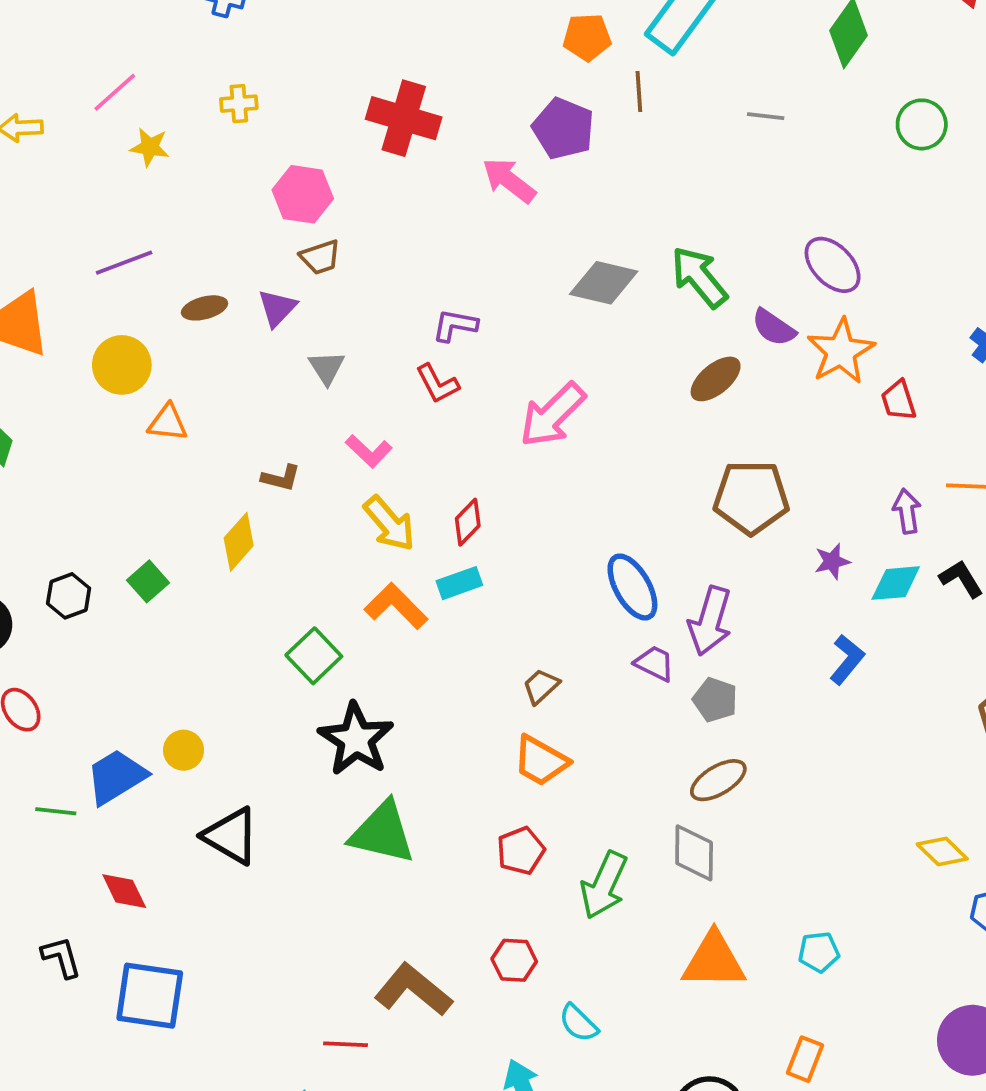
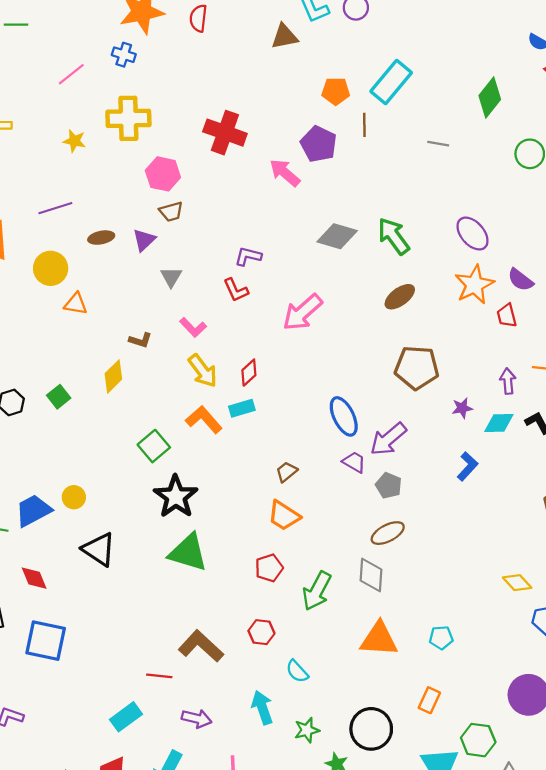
pink line: (115, 92) -> (71, 74), moved
yellow cross: (239, 104) -> (128, 118), size x2.0
purple semicircle: (774, 327) -> (520, 280), moved
purple arrow: (710, 621) -> (388, 439), turned 30

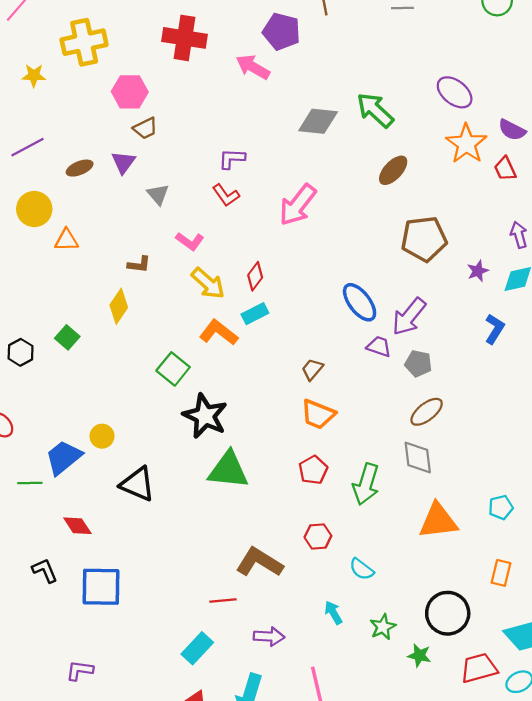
cyan arrow: (262, 708) -> (333, 613), size x0.7

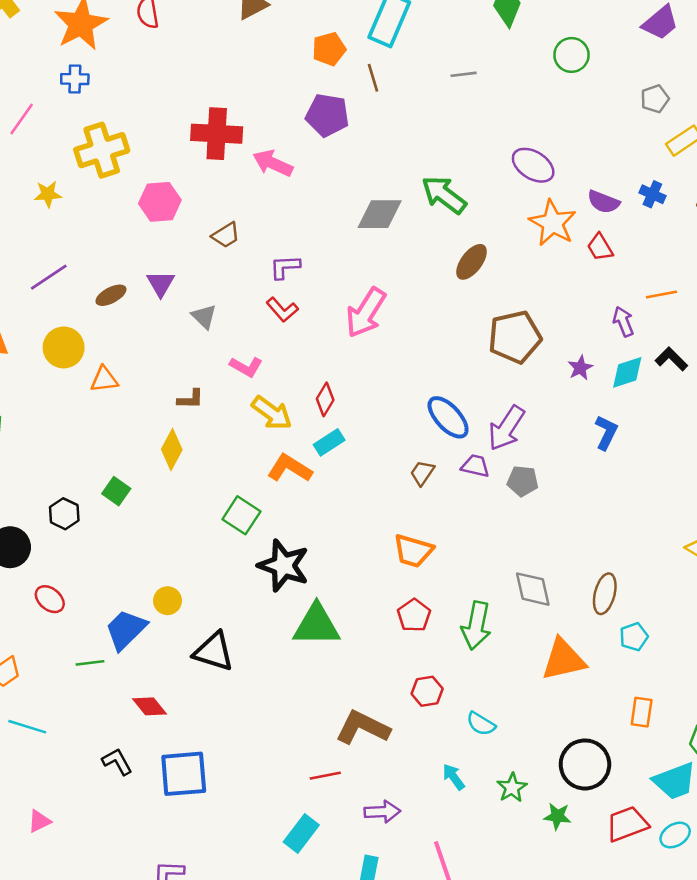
pink arrow: (253, 67) -> (273, 163), moved
brown trapezoid: (145, 128) -> (226, 235), moved
brown trapezoid: (312, 369) -> (422, 473), moved
brown ellipse: (427, 412) -> (605, 594), moved, turned -32

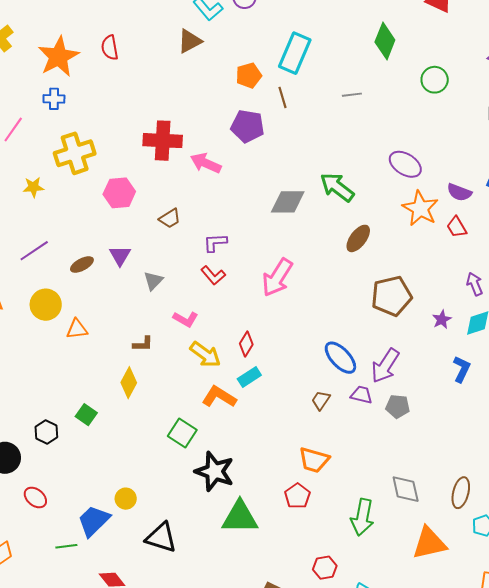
gray triangle: (204, 316) -> (153, 281), turned 30
red pentagon: (414, 615) -> (297, 496), moved

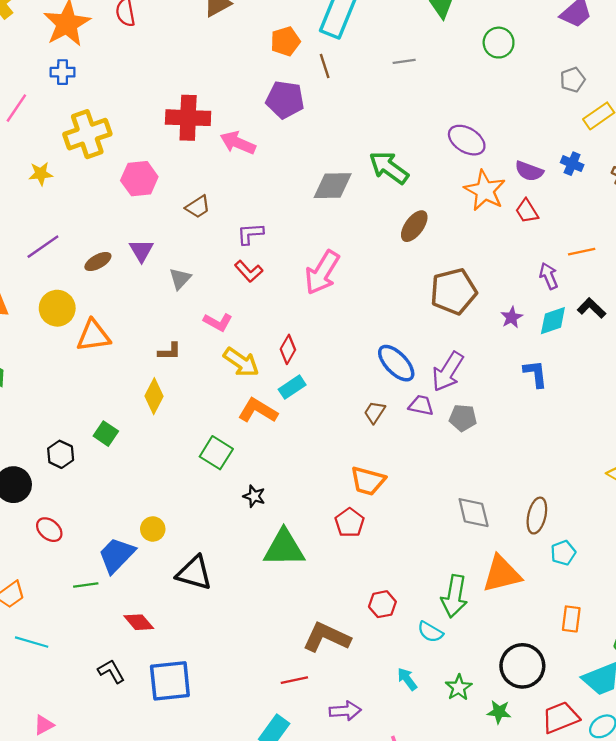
orange triangle: (77, 329) -> (93, 336), size x1.4
blue L-shape: (462, 369) -> (535, 374), turned -32
black star: (215, 471) -> (254, 496), size x0.5
green arrow: (362, 517) -> (454, 596), moved

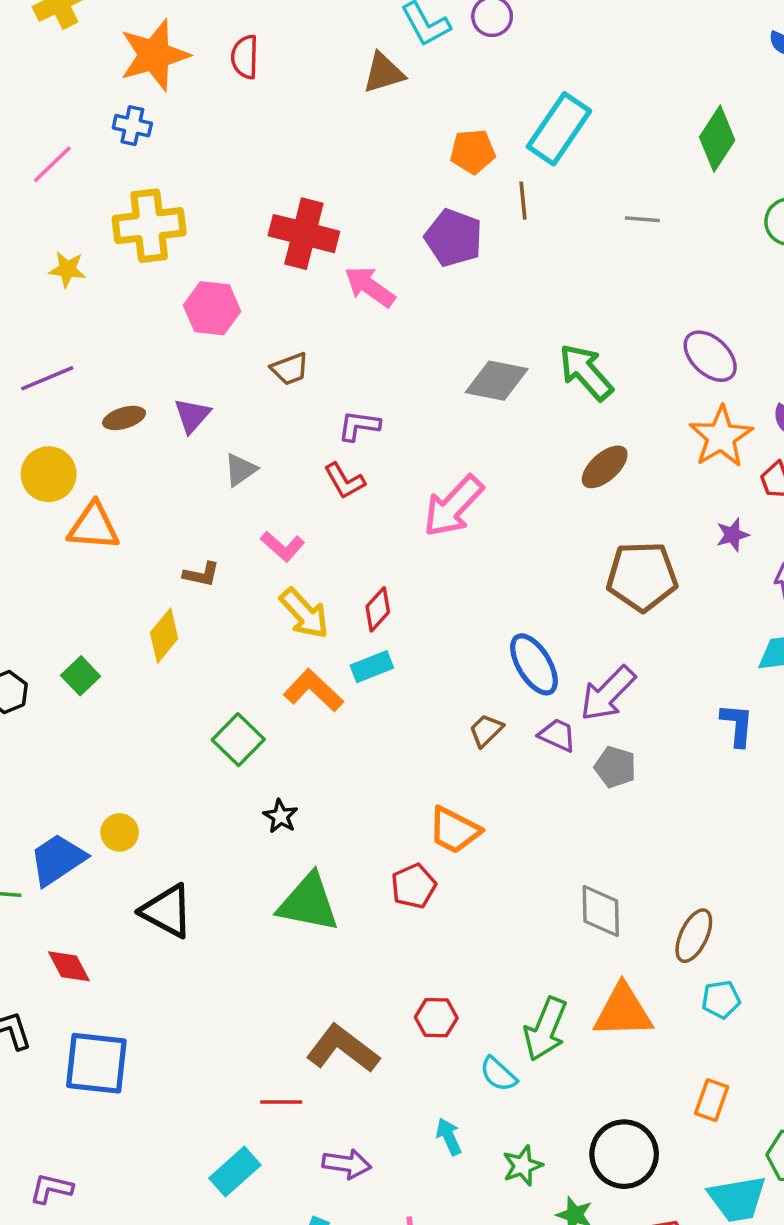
purple star: (512, 317) -> (733, 535), moved

